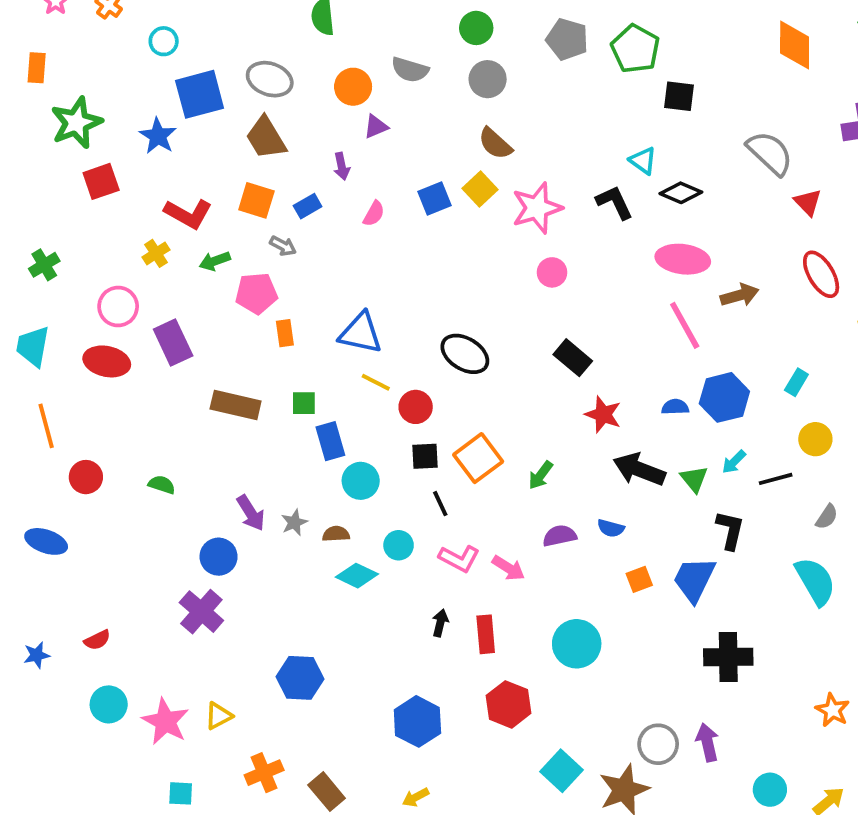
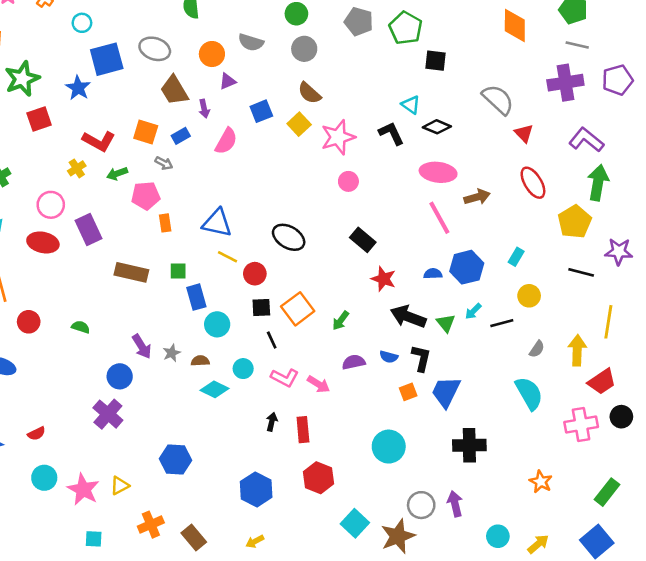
brown trapezoid: (266, 138) -> (174, 90), moved
blue square: (435, 199) -> (261, 111), moved
pink semicircle: (374, 214) -> (226, 141), size x1.5
black L-shape: (730, 530) -> (421, 358), moved
cyan circle: (577, 644) -> (389, 447), moved

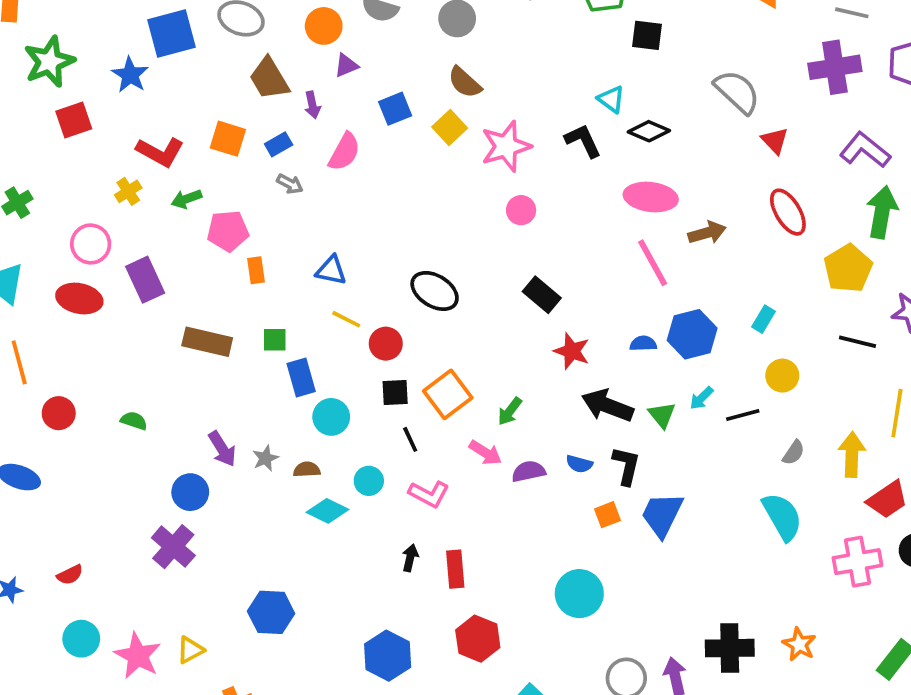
gray arrow: (164, 163) -> (290, 184), moved
blue triangle: (217, 223) -> (331, 270), size x0.7
pink arrow: (319, 384) -> (485, 453), moved
black cross: (469, 445) -> (730, 648), moved

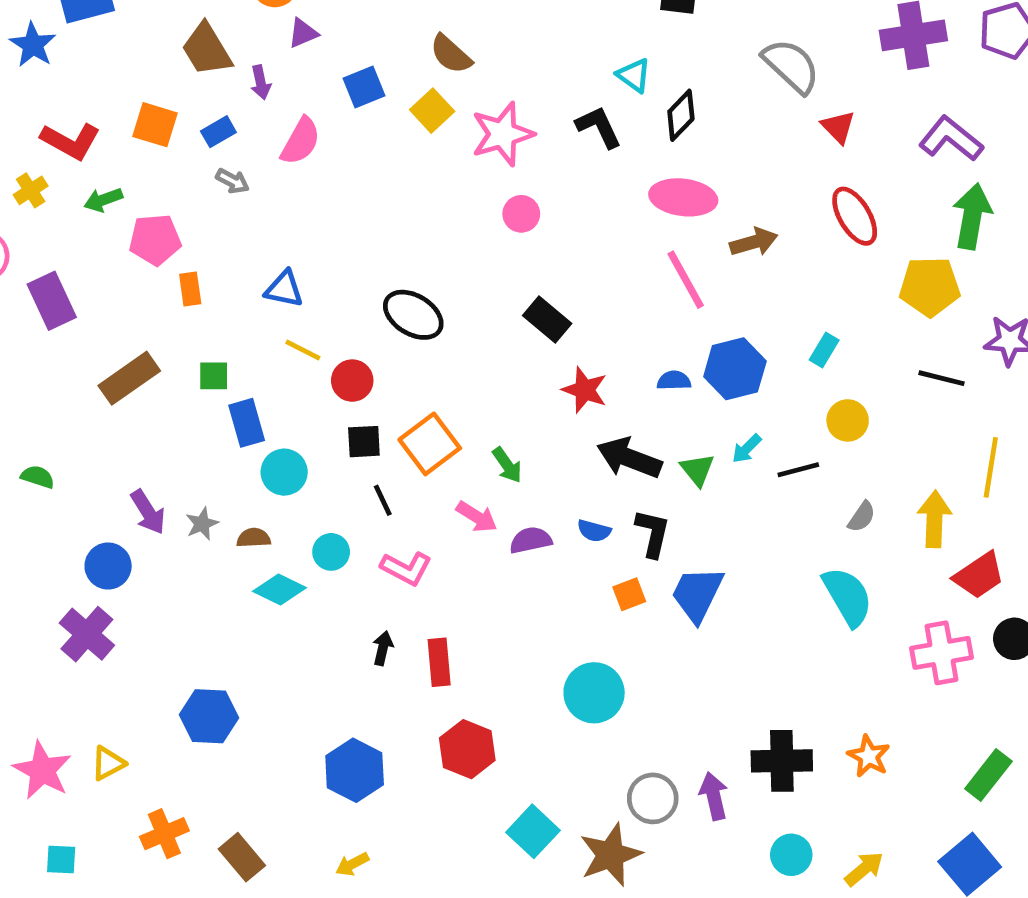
black diamond: (649, 131) -> (681, 115), turned -69
yellow pentagon: (848, 268) -> (930, 287), turned 30
brown rectangle: (207, 342) -> (129, 378), turned -48
green arrow: (510, 411) -> (507, 465), turned -72

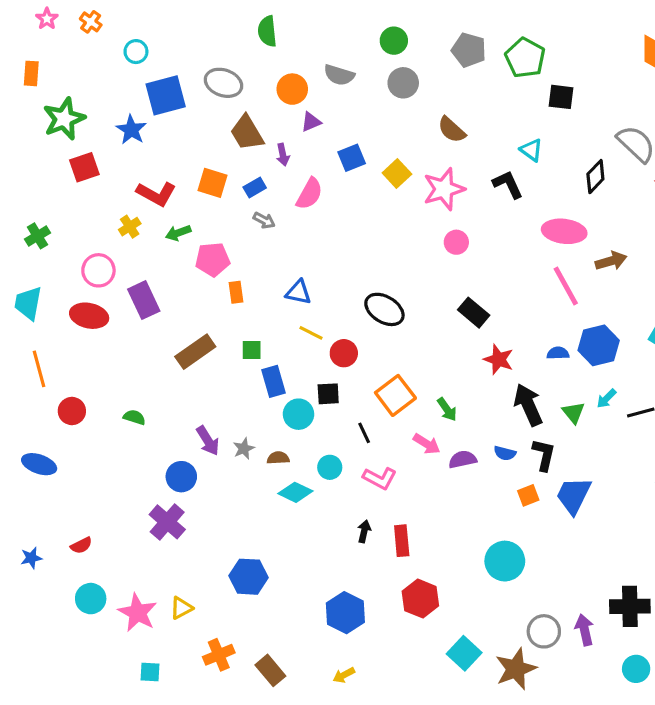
brown semicircle: (451, 54) -> (452, 130), moved
black diamond: (681, 115) -> (595, 177), moved
black square: (364, 442) -> (328, 394), moved
black arrow: (629, 458) -> (528, 405), turned 45

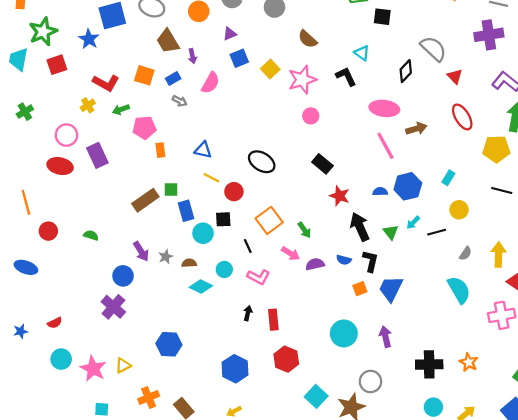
purple triangle: (311, 122) -> (230, 34), moved
cyan trapezoid: (28, 303) -> (18, 59), moved
brown rectangle: (195, 352) -> (145, 200), moved
purple arrow: (584, 630) -> (385, 337), moved

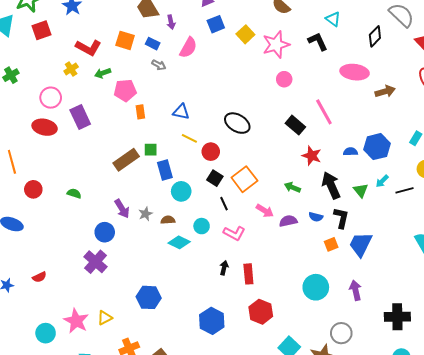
blue rectangle: (173, 79) -> (153, 44), turned 56
pink line: (385, 146) -> (324, 112), moved
black square: (223, 219) -> (215, 178), moved, turned 35
green arrow: (304, 230) -> (292, 187), moved, turned 147
cyan circle: (61, 359) -> (46, 333), moved

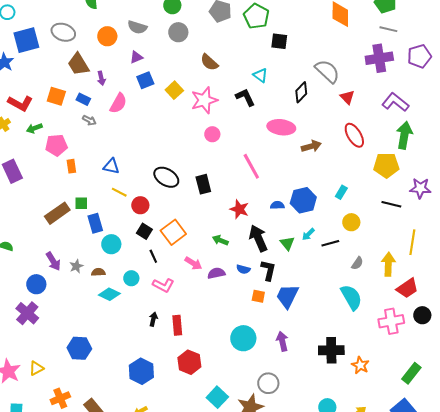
black rectangle: (295, 125) -> (203, 184), moved, turned 36
orange square: (331, 244) -> (258, 296), turned 32
black cross: (397, 317) -> (331, 350), moved

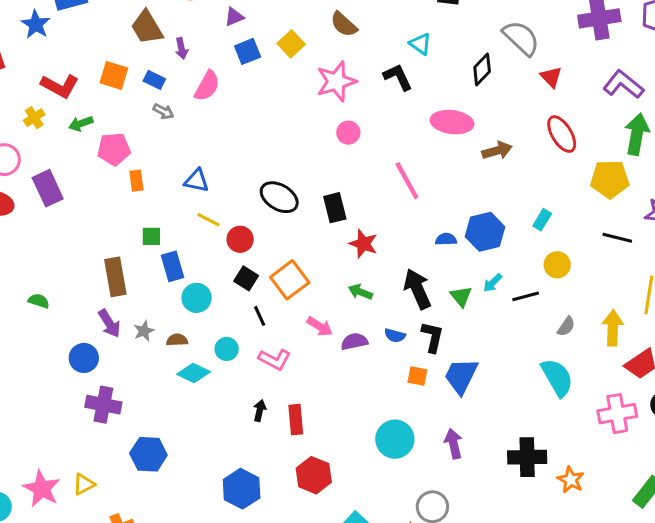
yellow square: (174, 90) -> (291, 44), moved
red star: (239, 209) -> (363, 244), moved
brown rectangle: (57, 213) -> (115, 277), moved, turned -65
purple cross: (27, 313) -> (103, 405), moved, turned -30

